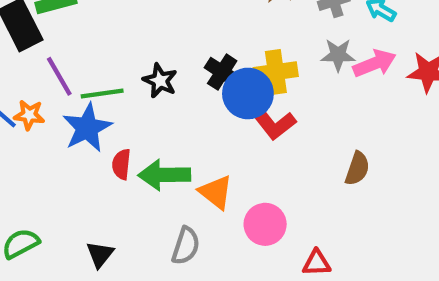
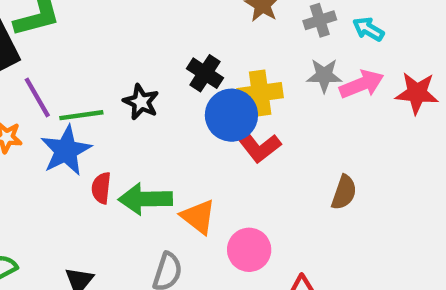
black cross: (222, 72) -> (205, 73), moved

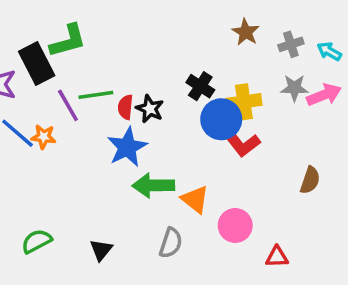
green line: (81, 115) -> (96, 95), moved
blue star: (66, 150) -> (127, 147), moved
red semicircle: (101, 188) -> (125, 107), moved

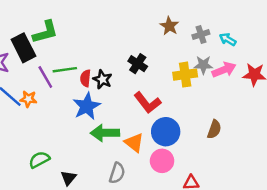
yellow cross: (244, 102) -> (185, 75), moved
blue circle: (221, 119) -> (166, 132), moved
red L-shape: (240, 142) -> (147, 103), moved
green semicircle: (37, 241) -> (39, 160), moved

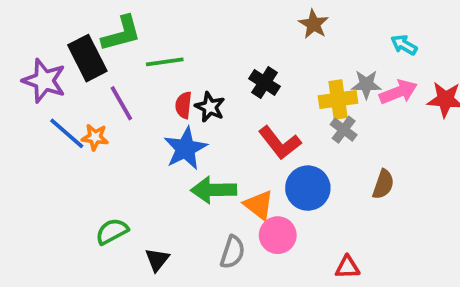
gray cross: (201, 34) -> (344, 130), moved, turned -35
green line: (65, 70) -> (165, 62), moved
pink circle: (162, 161) -> (278, 235), moved

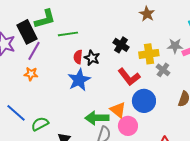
yellow cross: (338, 99) -> (149, 54), moved
purple line: (121, 103) -> (34, 51), moved, turned 60
blue line: (67, 133) -> (16, 113), moved
green arrow: (214, 190) -> (97, 118), moved

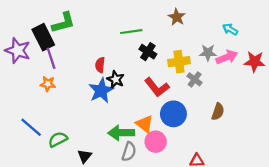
green line: (68, 34) -> (131, 32), moved
purple line: (34, 51) -> (51, 58), turned -48
black star: (92, 58) -> (116, 79), moved

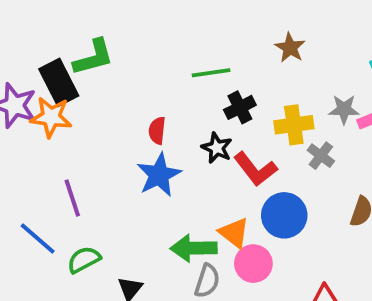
black cross: (148, 52) -> (240, 107), turned 30
purple line: (51, 58) -> (72, 198), moved
black star: (116, 79) -> (217, 148), moved
orange star: (48, 84) -> (51, 117), moved, size x1.5

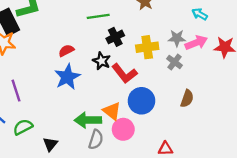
red semicircle: (157, 131) -> (66, 51), turned 56
gray cross: (321, 156) -> (175, 62), moved

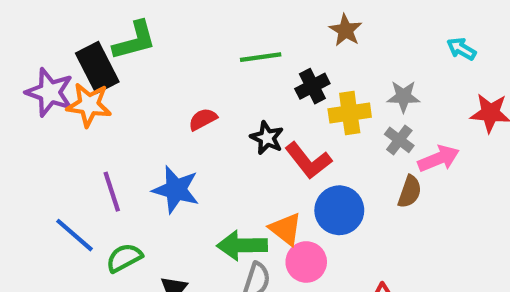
cyan arrow: (200, 14) -> (461, 49), moved
black cross: (115, 37) -> (312, 86), moved
pink arrow: (196, 43) -> (439, 159), moved
blue star: (67, 77) -> (176, 190), moved, turned -30
brown semicircle: (187, 99) -> (410, 192), moved

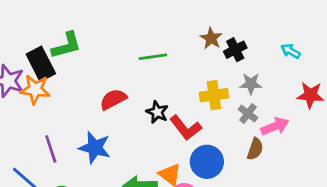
black cross: (312, 86) -> (235, 50), moved
red semicircle: (203, 119) -> (113, 99), size x1.4

